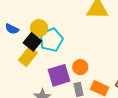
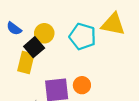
cyan pentagon: (51, 40) -> (83, 36), moved, turned 30
yellow rectangle: (28, 56) -> (26, 62), turned -36

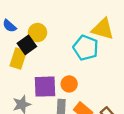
cyan pentagon: (83, 36) -> (86, 48), moved

